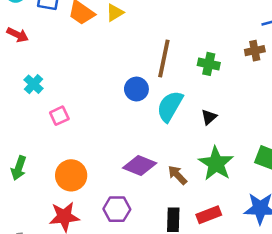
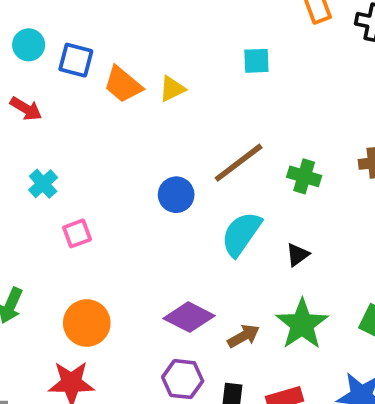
brown line: (164, 59) -> (239, 163), turned 36
blue circle: (136, 89) -> (176, 195), moved
brown arrow: (177, 175) -> (243, 336), turned 100
purple hexagon: (117, 209) -> (183, 379), moved

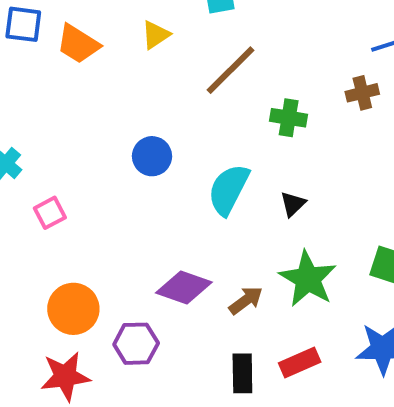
yellow triangle: (172, 89) -> (156, 35), moved
brown line: (239, 163) -> (231, 70), moved
purple hexagon: (183, 379) -> (136, 344), moved

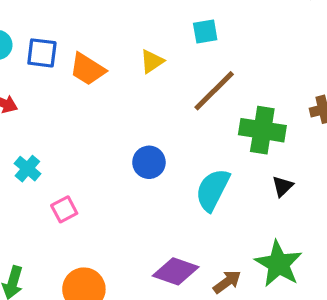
green cross: (289, 118) -> (262, 130), size x1.5
black triangle: (293, 204) -> (283, 186), moved

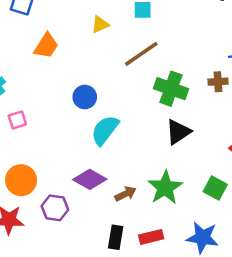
orange trapezoid: (87, 69) -> (46, 46), moved, turned -100
black triangle: (283, 186) -> (178, 132), size x1.6
cyan semicircle: (213, 190) -> (105, 130), moved

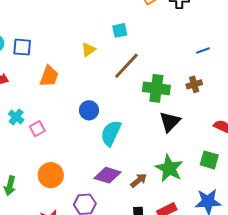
brown cross: (218, 82) -> (194, 84), moved
pink square: (17, 120) -> (37, 129), moved
orange circle: (21, 180) -> (51, 175), moved

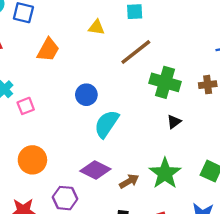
yellow triangle: (88, 50) -> (96, 27), turned 35
black triangle: (170, 122) -> (174, 122), size x0.6

